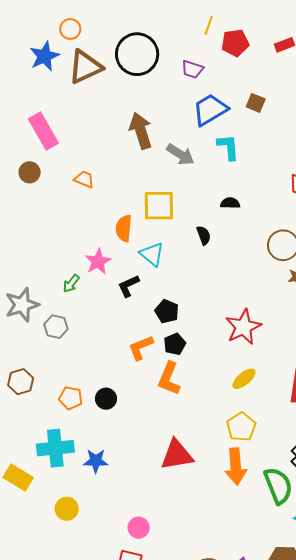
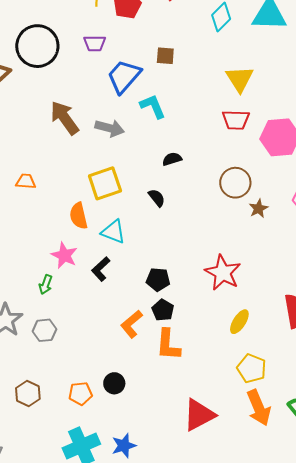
black pentagon: (167, 311) -> (158, 279), moved

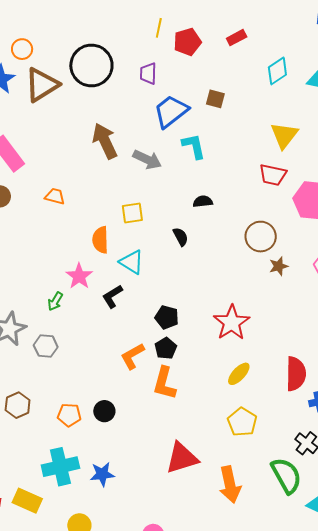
purple trapezoid: (95, 43) -> (148, 73), turned 80
yellow square: (105, 183) -> (132, 213), size x0.7
orange arrow: (259, 408) -> (230, 485), moved

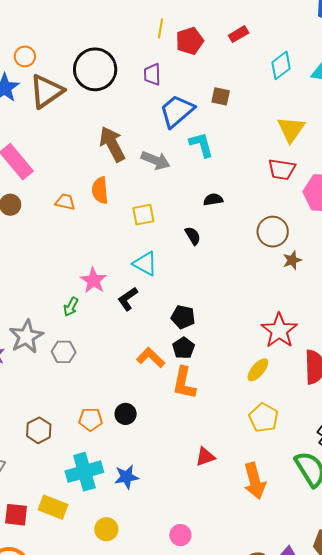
orange semicircle: (100, 240) -> (100, 190), moved
red star: (232, 323) -> (279, 330), moved
orange L-shape: (132, 356) -> (151, 358), turned 76
brown hexagon: (18, 405) -> (39, 430), moved
red triangle: (182, 458) -> (205, 457), size x0.6

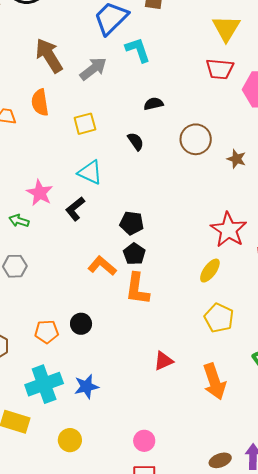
gray arrow: (156, 160) -> (93, 69), turned -56
brown circle: (273, 232) -> (196, 139), moved
brown star: (292, 260) -> (236, 159), turned -30
green arrow: (71, 307) -> (19, 221), turned 84

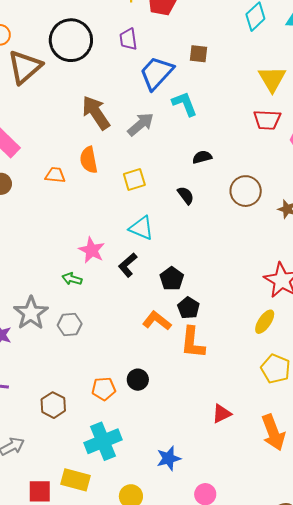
black pentagon: (132, 223) -> (172, 279), moved, turned 30
blue star: (86, 387) -> (169, 458), moved

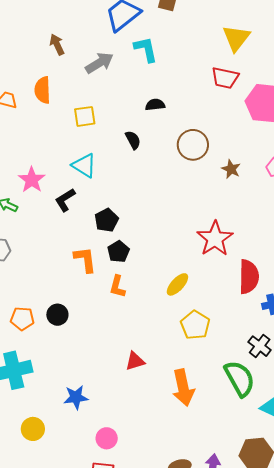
brown arrow: (96, 113) -> (57, 45), size x0.6
orange L-shape: (157, 321) -> (85, 260), turned 36
yellow ellipse: (265, 322) -> (177, 284), moved
orange L-shape: (193, 343) -> (117, 287), size x0.7

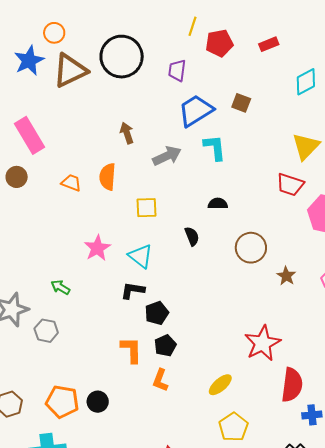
pink star: (32, 180) -> (97, 248), moved
black L-shape: (65, 200) -> (133, 290), moved, turned 35
orange pentagon: (22, 319) -> (62, 402), size x1.4

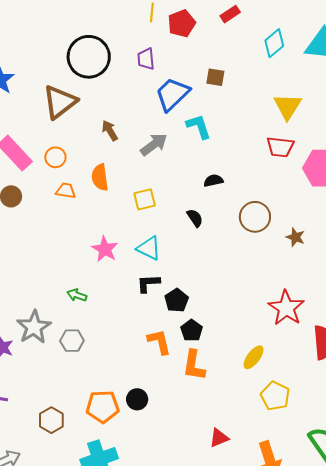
orange circle: (54, 33) -> (55, 157), moved
brown triangle: (70, 70) -> (60, 102), moved
orange L-shape: (160, 380) -> (194, 365), size x1.4

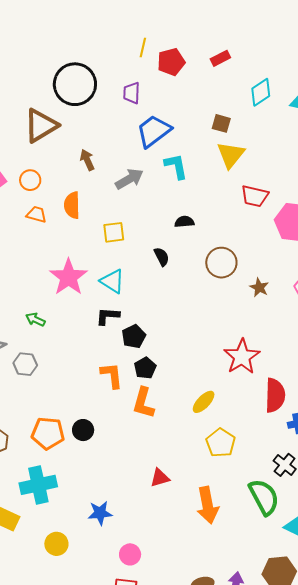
brown square: (215, 77) -> (221, 123), moved
yellow triangle: (288, 106) -> (231, 155), moved
pink star: (105, 249) -> (69, 277), size x1.4

